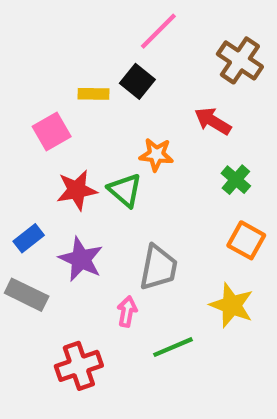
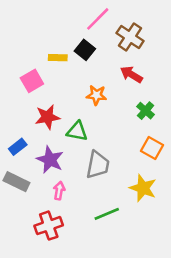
brown cross: (240, 60) -> (130, 37), moved
green triangle: (125, 190) -> (77, 131), moved, turned -30
pink arrow: (127, 311) -> (59, 191), moved

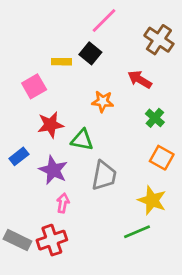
brown cross: (130, 37) -> (159, 40), moved
gray rectangle: (16, 182) -> (18, 240), moved
green line: (107, 214) -> (137, 232), moved

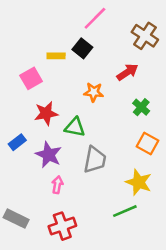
red arrow: (140, 79) -> (127, 72), turned 115
red cross: (52, 240) -> (62, 226), moved

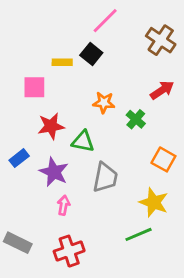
red arrow: (127, 72) -> (162, 90), moved
pink square: (31, 78) -> (34, 87), turned 30
green cross: (141, 107) -> (136, 119), moved

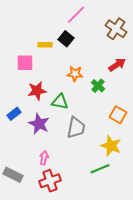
pink arrow: (64, 205) -> (44, 158), moved

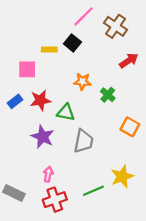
brown cross: (116, 29) -> (115, 26), moved
red arrow: (117, 65) -> (129, 61), moved
blue rectangle: (14, 114) -> (15, 101), moved
yellow star: (111, 146) -> (122, 176), moved, turned 30
green line: (100, 169) -> (93, 191), moved

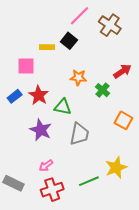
red arrow: (129, 61) -> (122, 71), moved
red star: (40, 100) -> (39, 95), turned -30
pink arrow: (48, 174) -> (46, 165), turned -136

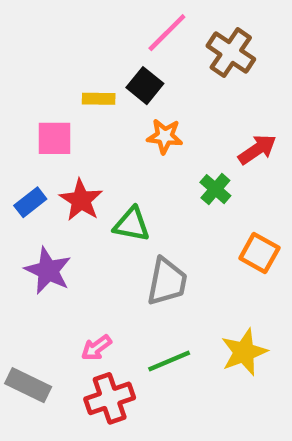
orange star: (78, 77) -> (165, 136), moved
purple star: (41, 130) -> (48, 271), moved
green line: (89, 181) -> (169, 361), moved

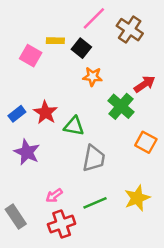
yellow rectangle: (99, 99) -> (55, 41), moved
pink square: (55, 138) -> (31, 56), moved, turned 30
green cross: (215, 189) -> (121, 106), size x1.5
gray rectangle: (28, 385) -> (16, 217), turned 30

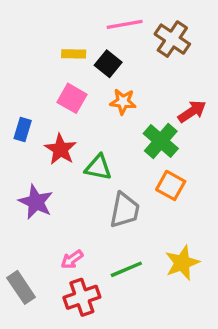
pink line: (94, 18) -> (125, 24), turned 35
pink square: (31, 56) -> (72, 98), moved
blue rectangle: (17, 114) -> (23, 130), moved, turned -35
orange square: (146, 142) -> (171, 185), moved

